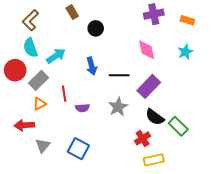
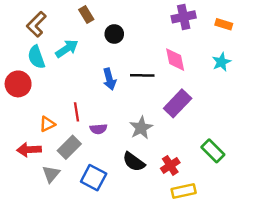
cyan arrow: (56, 56) -> (67, 49), moved
black line: (119, 75) -> (142, 75), moved
gray rectangle: (39, 80) -> (69, 147), moved
black semicircle: (155, 117) -> (134, 162), moved

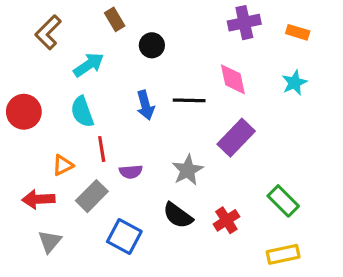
cyan semicircle: (36, 57) -> (82, 112), moved
gray triangle: (51, 174) -> (50, 241), moved
yellow rectangle: (184, 191) -> (283, 254), moved

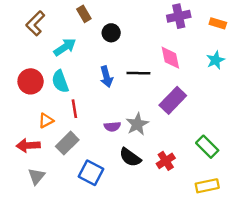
red circle: (24, 112) -> (31, 81), moved
purple semicircle: (131, 172) -> (112, 126), moved

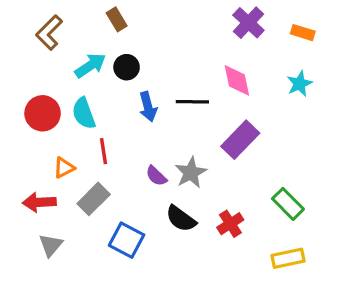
purple cross: (179, 16) -> (248, 23), turned -35
black circle: (111, 33) -> (127, 67), moved
purple semicircle: (112, 126) -> (156, 176), turned 49

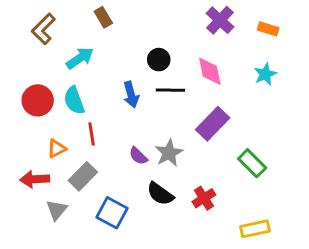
black circle: (127, 67) -> (159, 60), moved
green rectangle: (288, 204) -> (252, 163), moved
gray triangle: (51, 245) -> (57, 210), moved

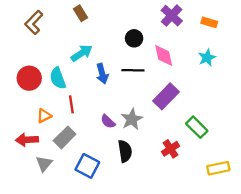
cyan arrow: (80, 58) -> (82, 53), moved
black circle: (159, 60) -> (134, 38), moved
black semicircle: (160, 194) -> (125, 151), turned -135
red cross: (204, 198) -> (170, 149), moved
yellow rectangle: (255, 229) -> (218, 168), moved

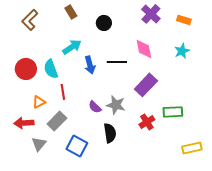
black circle: (134, 38) -> (104, 23), moved
gray star: (132, 119) -> (116, 105), turned -30
green rectangle: (197, 127) -> (173, 112), turned -48
red cross: (170, 149) -> (147, 122), moved

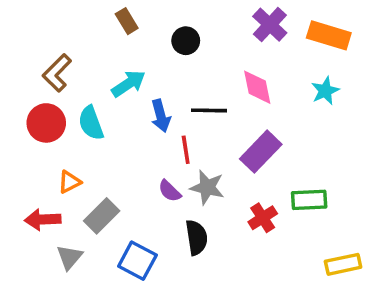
brown L-shape: (30, 20) -> (57, 73), moved
orange rectangle: (184, 20) -> (329, 35), size x1.6
red line: (63, 92) -> (186, 150), moved

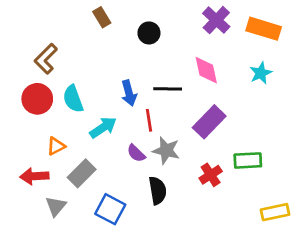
cyan arrow: (128, 84) -> (103, 127), moved

